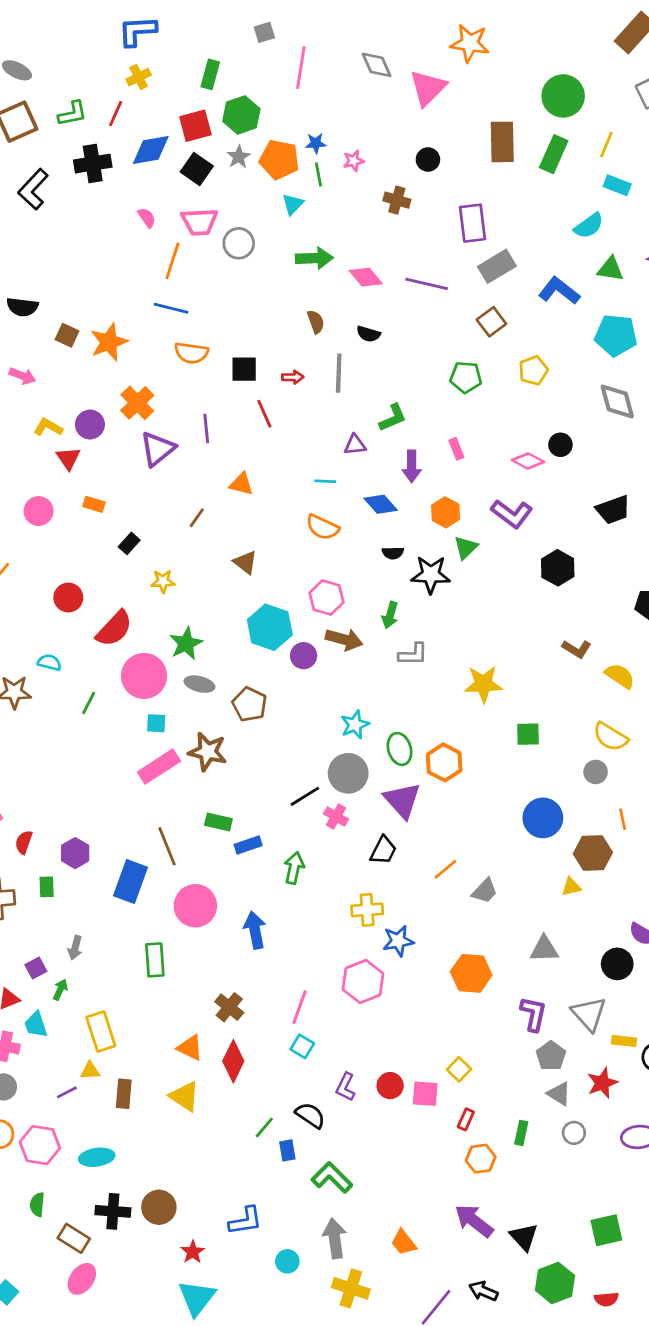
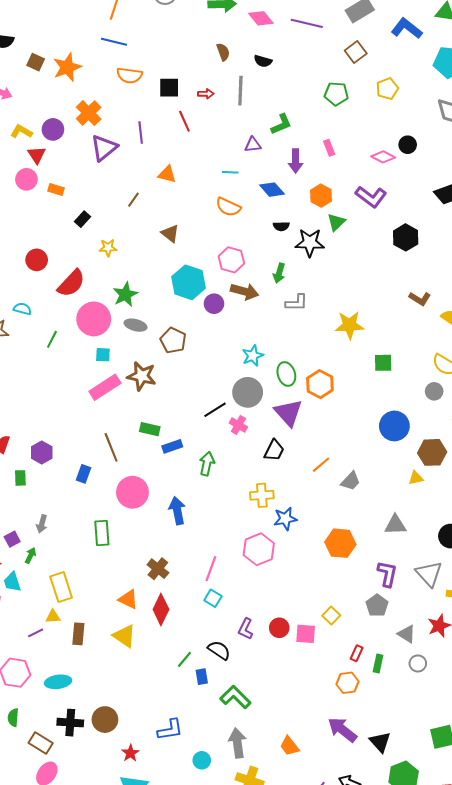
pink circle: (39, 511) -> (26, 179), moved
blue rectangle: (131, 881) -> (84, 474), size x0.6
gray pentagon: (551, 1056) -> (377, 605), moved
red rectangle: (466, 1119) -> (357, 653), moved

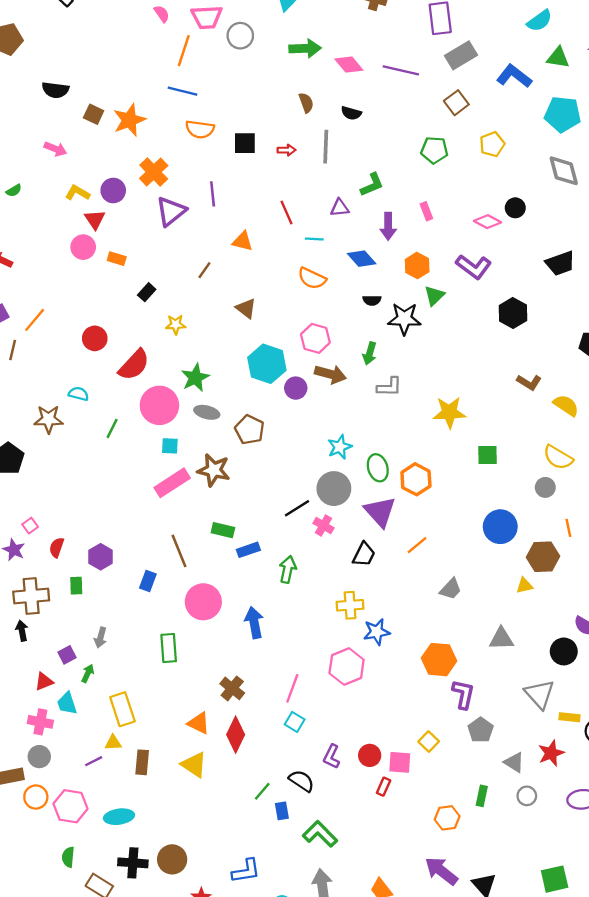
red line: (184, 121) -> (287, 212), moved
orange line: (321, 465) -> (417, 545), moved
purple L-shape: (387, 574) -> (463, 694), moved
red rectangle: (357, 653) -> (384, 787), moved

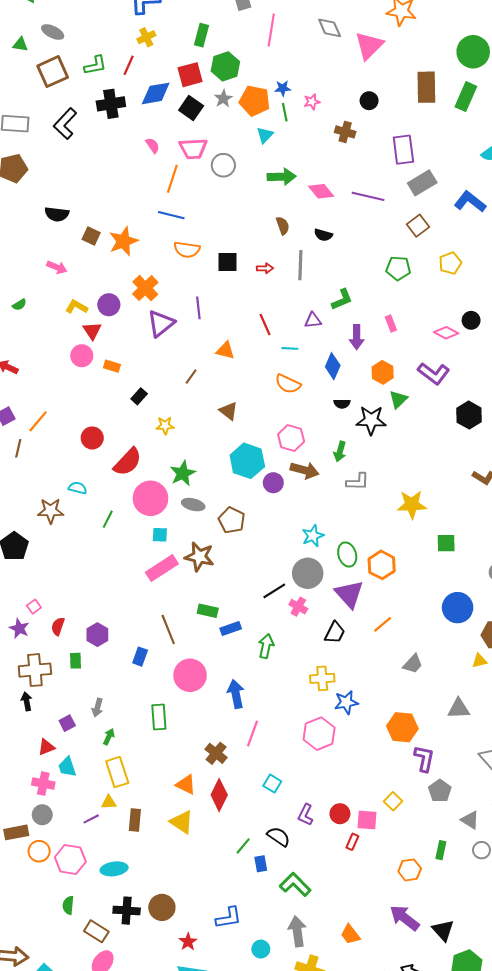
blue diamond: (362, 259) -> (333, 366), turned 65
green arrow: (88, 673) -> (109, 737), moved
pink line: (292, 688) -> (252, 734), moved

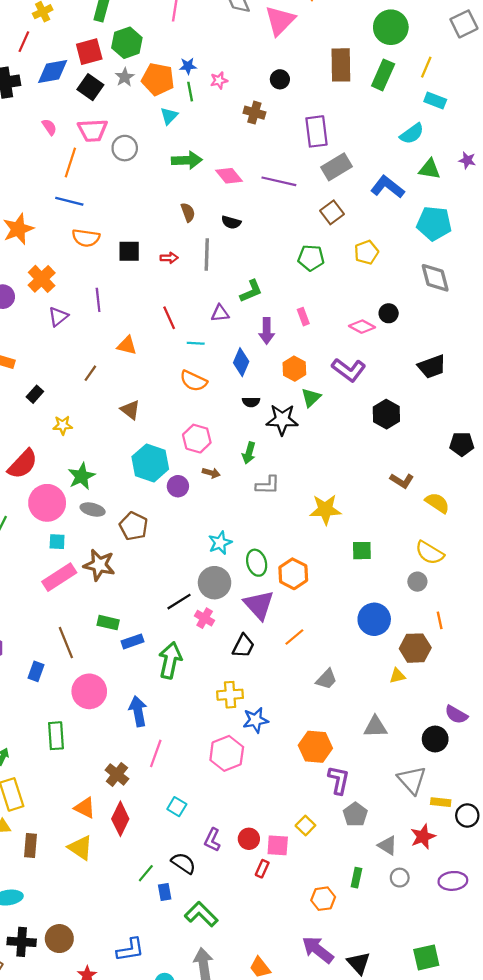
purple triangle: (161, 323) -> (58, 317), size x0.7
brown arrow: (305, 470) -> (211, 473), size x0.6
green arrow: (266, 646) -> (170, 660), size x1.4

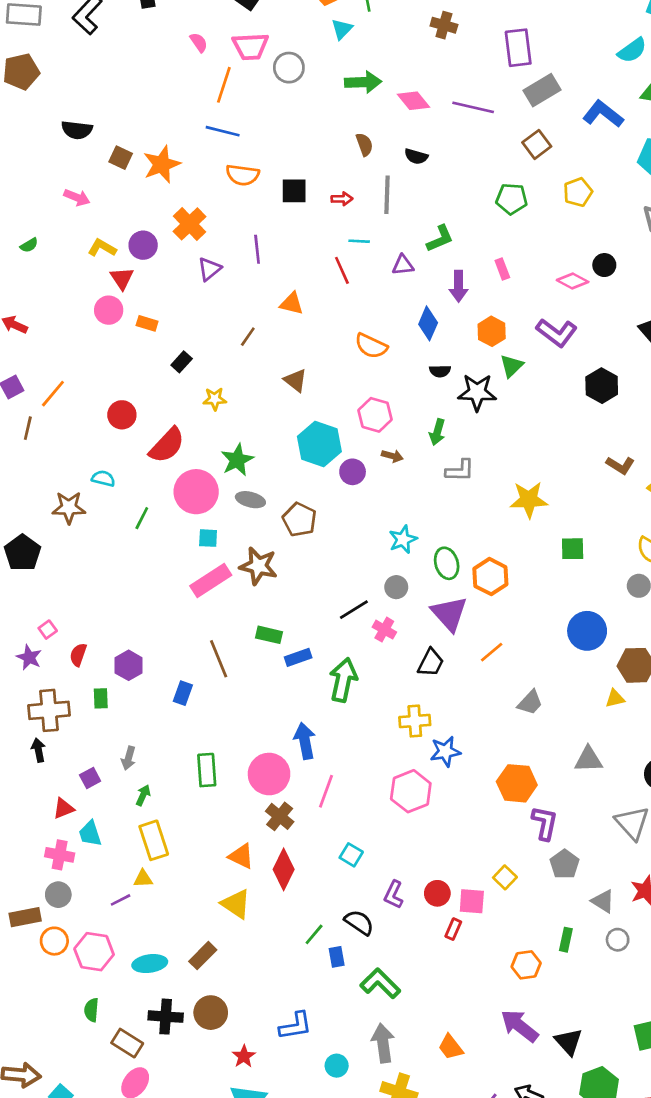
cyan line: (196, 343) -> (359, 241), moved
gray circle: (215, 583) -> (396, 587), size x0.6
pink circle: (89, 691) -> (269, 774), moved
brown rectangle: (30, 845) -> (203, 956), moved, turned 40

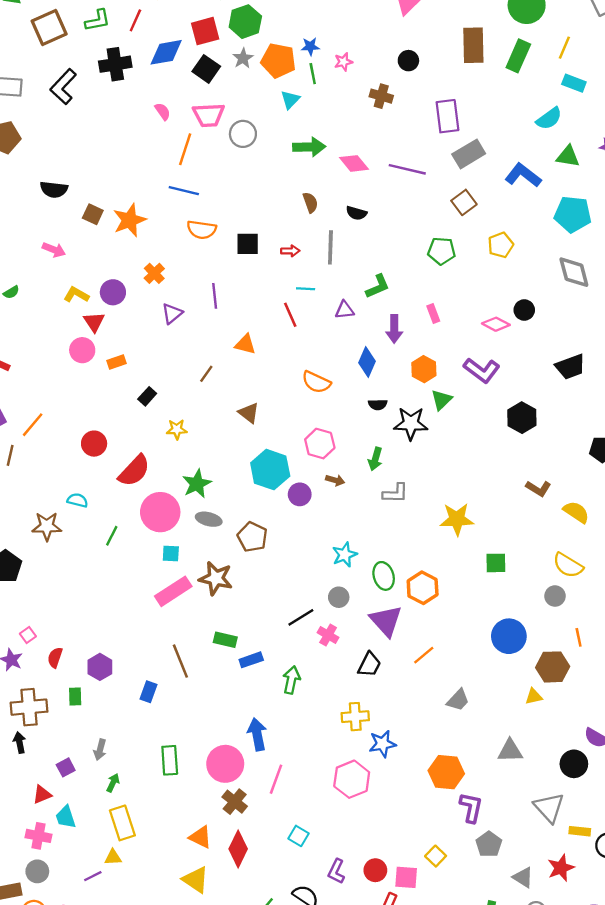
orange cross: (189, 224) -> (154, 273), size x0.7
orange rectangle: (147, 323) -> (116, 362), turned -36
green arrow: (343, 680) -> (291, 680), size x0.7

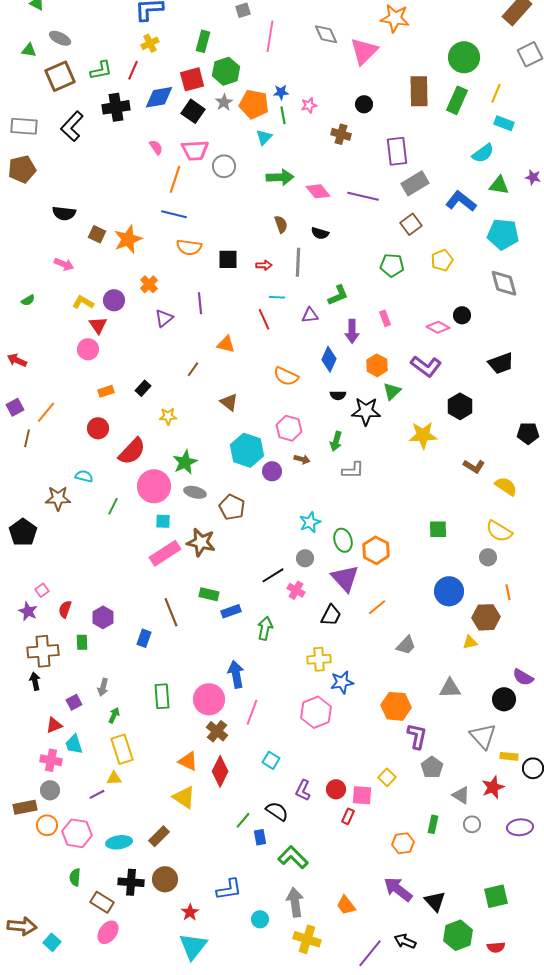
orange rectangle: (116, 362) -> (106, 391), moved
yellow star: (457, 519) -> (423, 435), moved

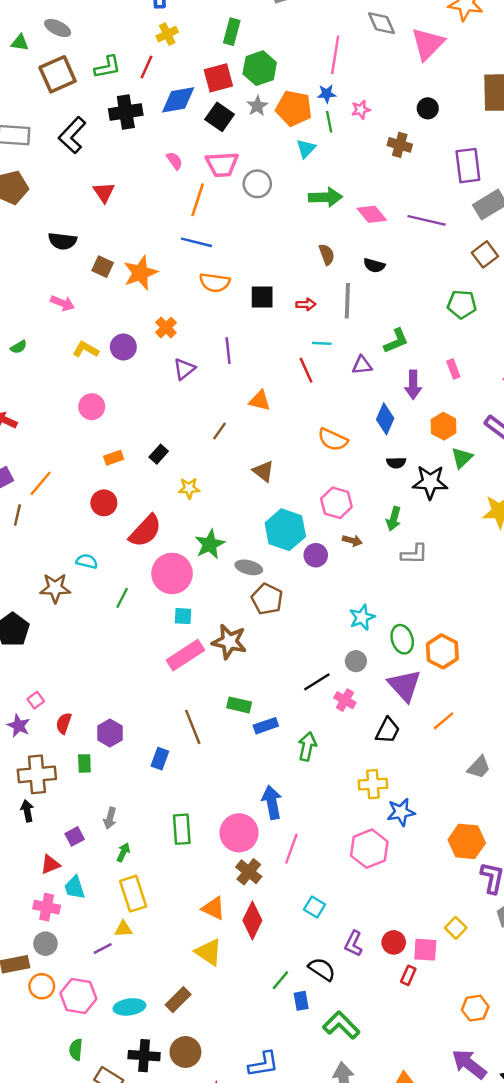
pink line: (270, 36) -> (335, 55), moved
red triangle: (98, 325) -> (104, 192), moved
gray ellipse: (195, 492) -> (249, 567), moved

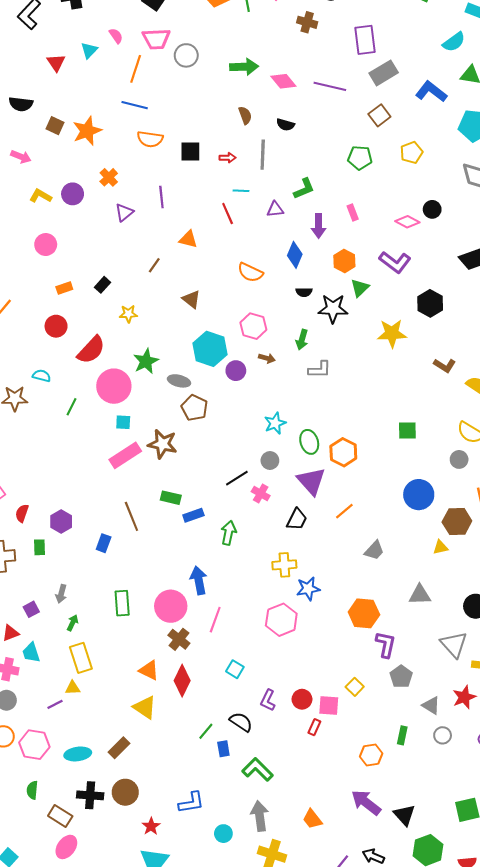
cyan triangle: (306, 149) -> (89, 50), moved

